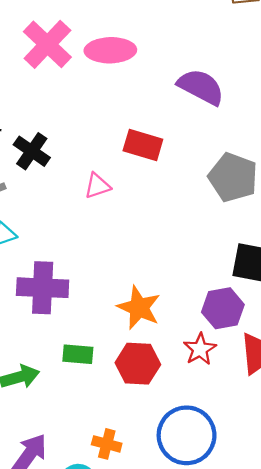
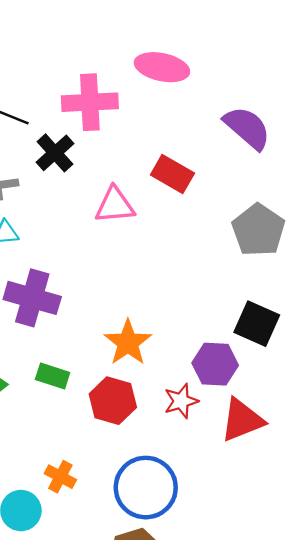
pink cross: (47, 44) -> (90, 102), moved, turned 30
pink triangle: (97, 186) -> (115, 205), size x1.4

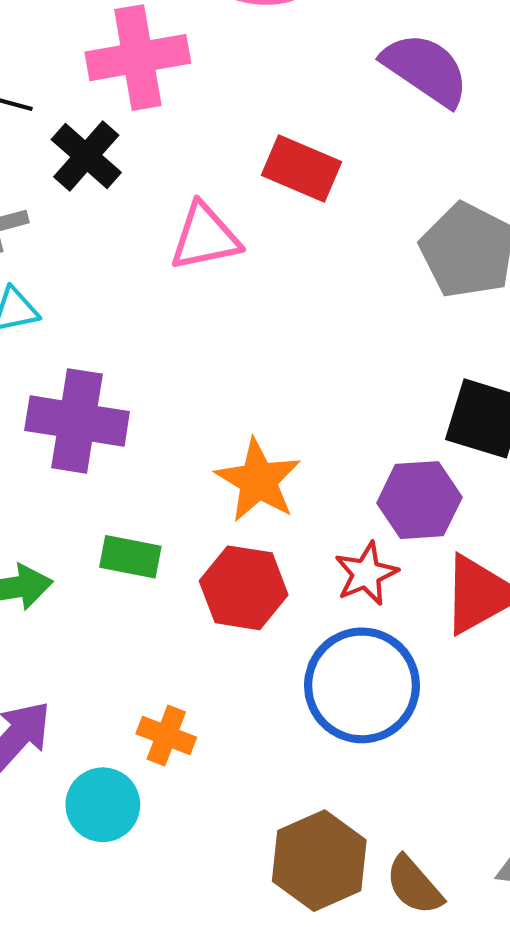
blue circle: (146, 488) -> (362, 685), moved

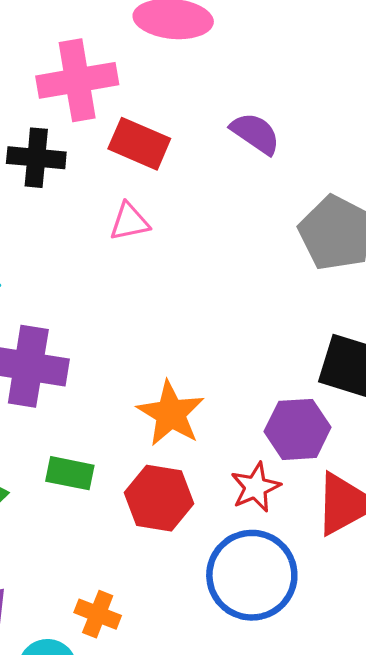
purple semicircle: (426, 69) -> (255, 133), moved, size x0.7
black cross: (86, 156) -> (36, 158), turned -36
red rectangle: (301, 168) -> (139, 144), moved
pink triangle: (205, 237) -> (129, 222), size x0.7

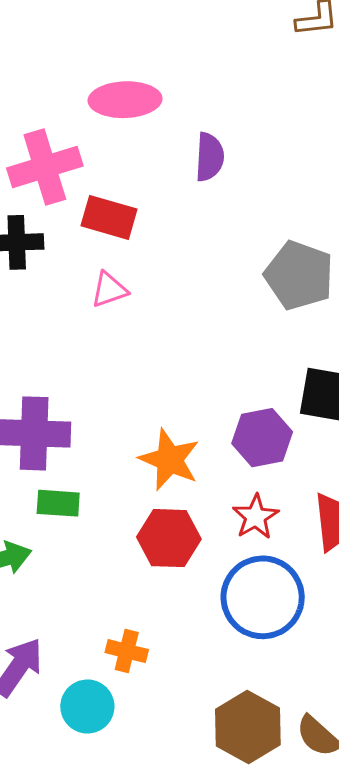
purple semicircle: (255, 133) -> (210, 157), moved, turned 66
purple hexagon: (298, 429) -> (262, 438), moved
green rectangle: (70, 473) -> (58, 503), moved

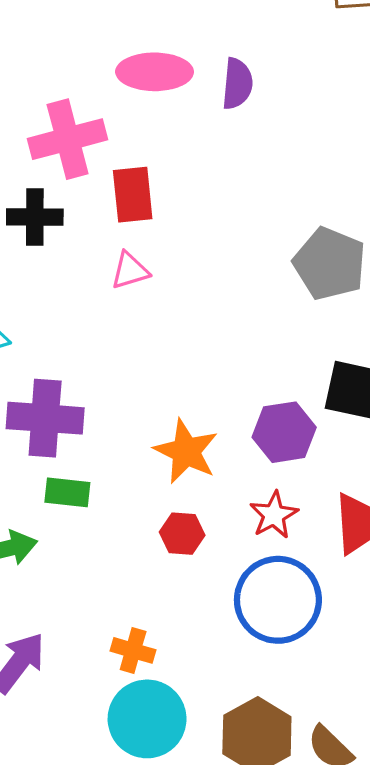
purple semicircle: (210, 157) -> (237, 84), moved
red rectangle: (109, 217) -> (133, 195), turned 66
red hexagon: (169, 538) -> (182, 534), size x0.7
cyan circle: (87, 706) -> (147, 719), moved, size x1.4

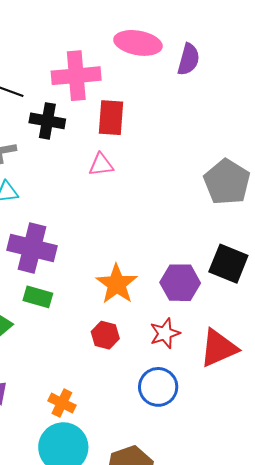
blue circle: (278, 600) -> (158, 387), size x0.7

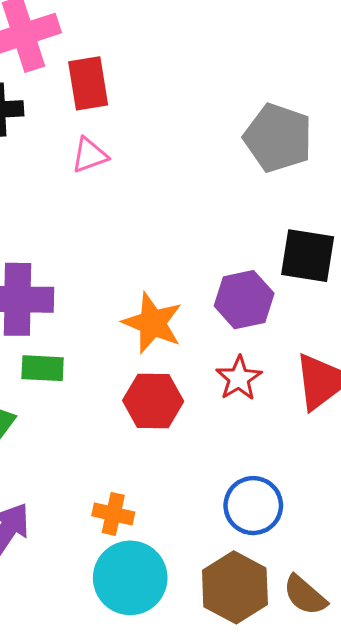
red hexagon: (105, 335) -> (153, 401), size x1.4
blue circle: (158, 387) -> (253, 506), moved

